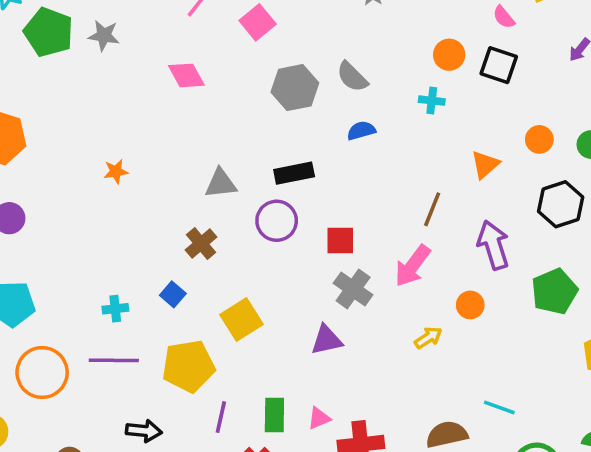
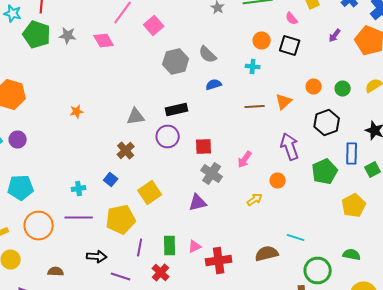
pink diamond: (186, 75) -> (104, 40), moved
brown line: (432, 209) -> (255, 106), moved, turned 66
pink arrow: (413, 266) -> (245, 160), size x0.7

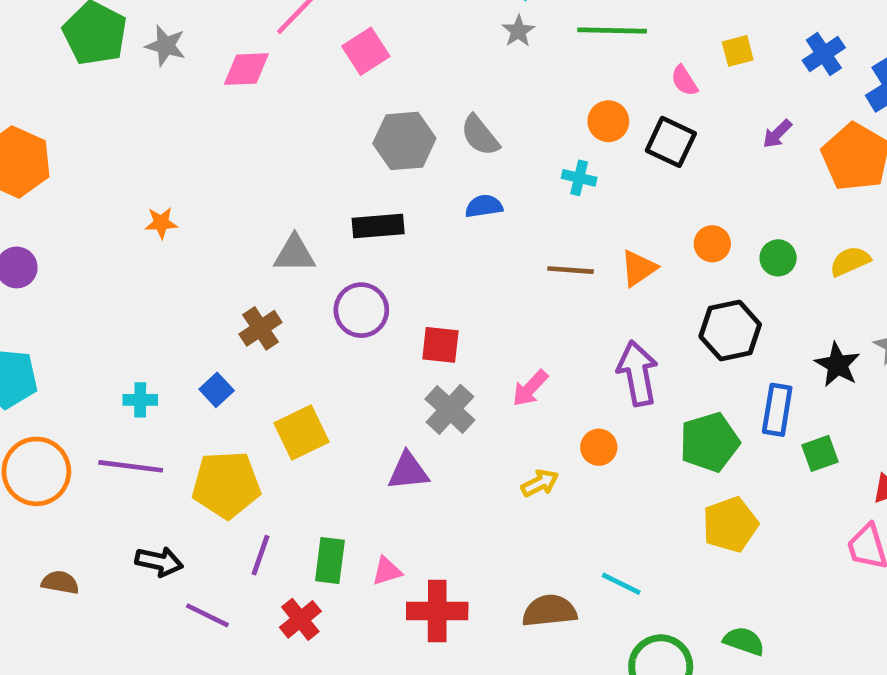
pink diamond: (104, 40) -> (246, 69), turned -70
black rectangle: (177, 110) -> (378, 226), moved
yellow pentagon: (354, 206) -> (730, 525), moved

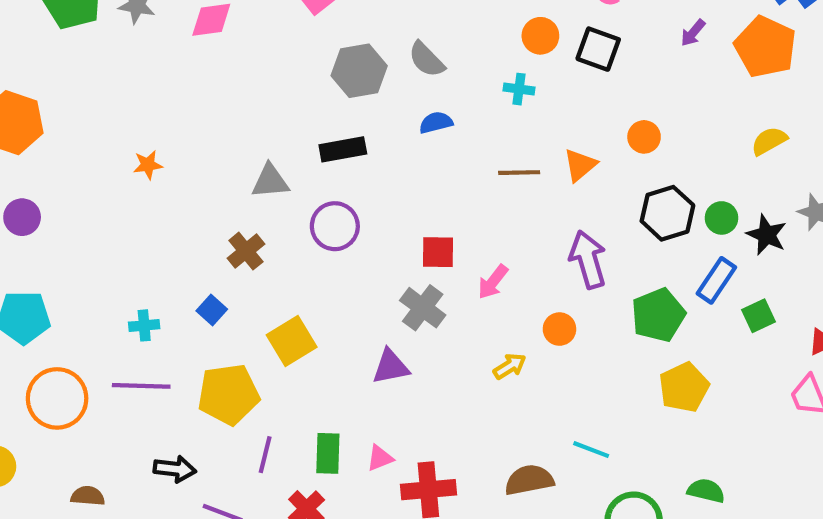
green circle: (778, 258) -> (722, 218), moved
red square: (440, 345) -> (438, 252), moved
blue rectangle: (777, 410) -> (716, 280), turned 30

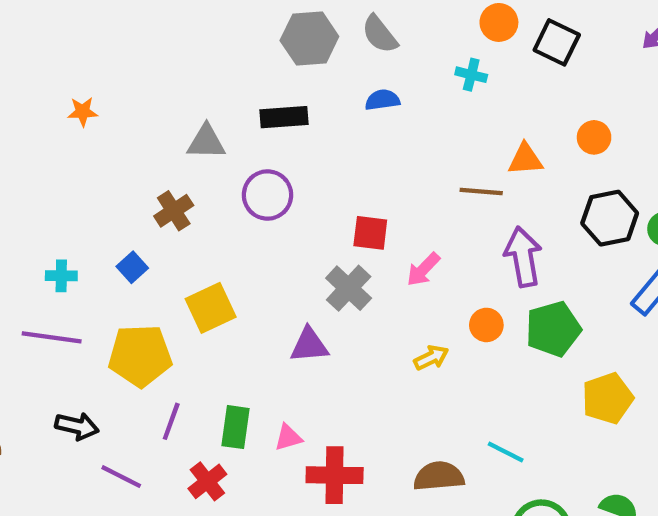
orange triangle: (580, 165) -> (525, 159), turned 30
brown line: (519, 173) -> (481, 191), moved
green pentagon: (658, 315) -> (553, 329), moved

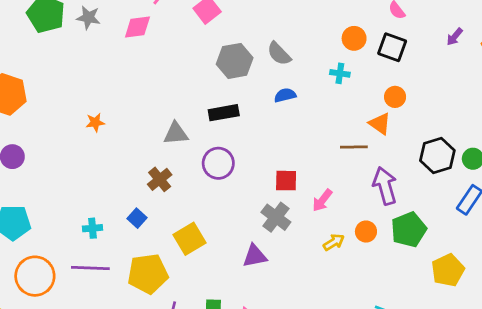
orange circle: (594, 137) -> (395, 97), moved
orange triangle: (525, 159) -> (380, 124), turned 45
yellow arrow: (431, 358) -> (334, 242), moved

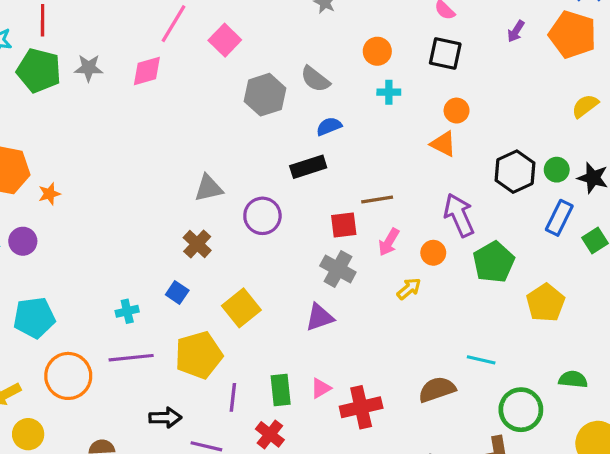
orange circle: (354, 38) -> (377, 51), moved
black rectangle: (224, 113) -> (308, 167), moved
orange star: (95, 122) -> (49, 194), moved
brown line: (354, 147) -> (377, 200), moved
orange circle: (366, 232) -> (433, 253), moved

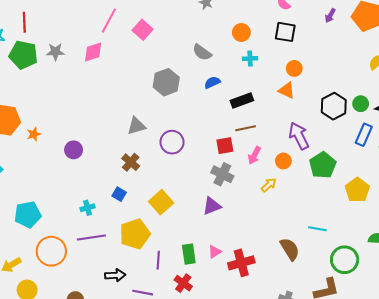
gray hexagon: (265, 95) -> (166, 82), moved
black rectangle: (308, 167) -> (242, 100), moved
purple circle: (23, 241) -> (74, 150), moved
brown semicircle: (437, 389) -> (290, 249), turned 80

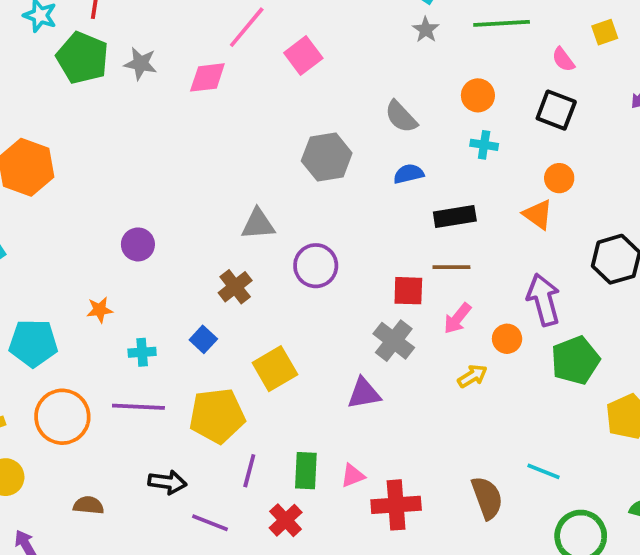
orange star: (34, 134) -> (100, 310), moved

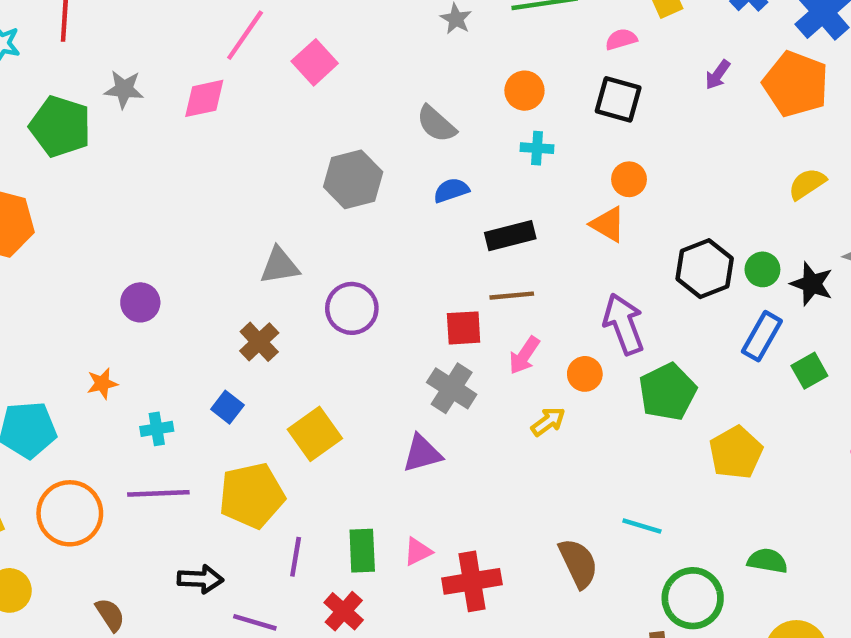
green pentagon: (82, 58) -> (60, 126), moved
pink semicircle: (563, 60) -> (621, 39), turned 116
brown semicircle: (89, 505) -> (110, 615), turned 56

